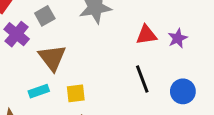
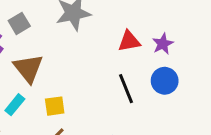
cyan rectangle: (39, 91) -> (15, 105), turned -30
blue circle: (183, 91) -> (165, 81), moved

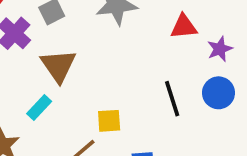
red triangle: (129, 41) -> (184, 27), moved
yellow square: (55, 106) -> (109, 121), moved

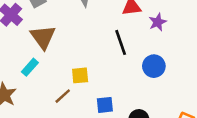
blue circle: (218, 93) -> (154, 66), moved
black line: (172, 99) -> (121, 42), moved

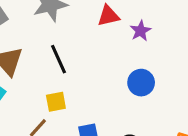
black line: (121, 42) -> (59, 59), moved

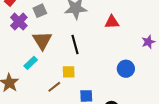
purple star: (141, 31) -> (148, 42), moved

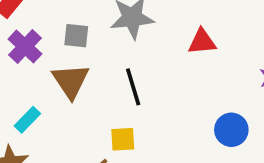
gray square: (40, 11) -> (76, 36), moved, turned 32
cyan rectangle: (31, 63) -> (27, 120), moved

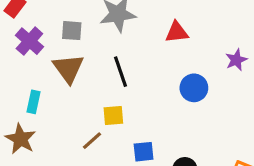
cyan rectangle: (27, 120) -> (33, 102), turned -30
blue circle: (231, 130) -> (194, 88), moved

